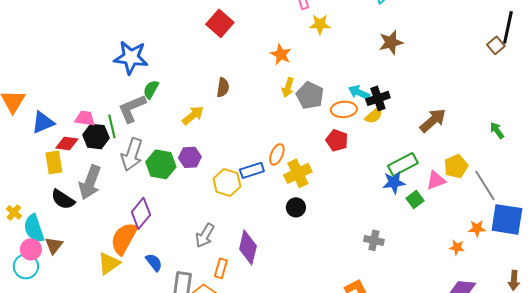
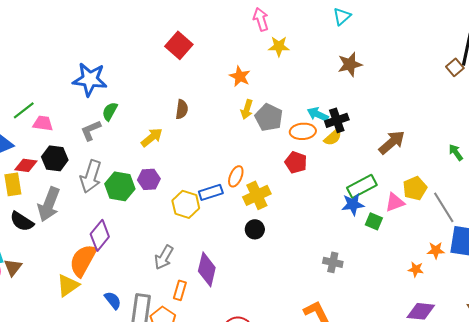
gray L-shape: (132, 108) -> (91, 130), size x0.7
pink trapezoid: (85, 118) -> (43, 123), moved
green line: (112, 126) -> (24, 110), moved, turned 65
green square: (415, 199) -> (374, 221), turned -30
blue semicircle: (154, 262) -> (113, 300), moved

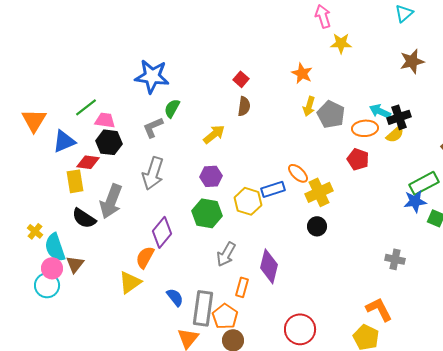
red square: (179, 45) -> (241, 79), moved, size x0.6
black hexagon: (55, 158) -> (109, 142), moved
orange ellipse: (236, 176) -> (298, 173), turned -70
green hexagon: (120, 186) -> (207, 213), moved
orange semicircle: (83, 260) -> (145, 257), size x0.7

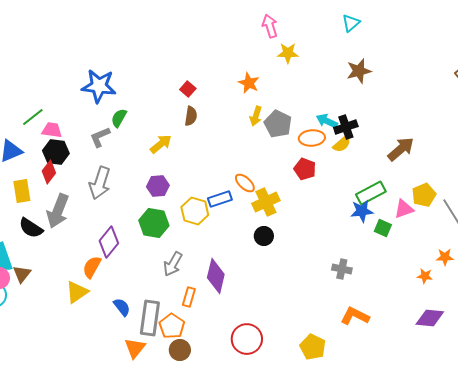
red diamond: (88, 162) -> (49, 172), moved, turned -60
orange L-shape: (379, 309) -> (355, 316), moved, turned -36

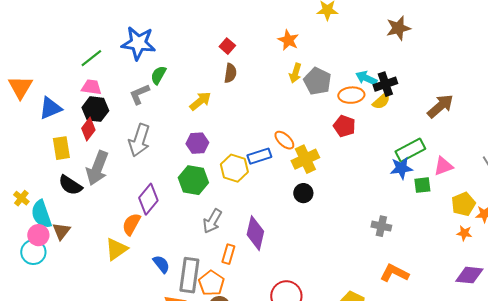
green line: (33, 117) -> (91, 58), moved
yellow pentagon: (424, 195) -> (463, 204), moved
green square: (383, 228) -> (422, 185), turned -30

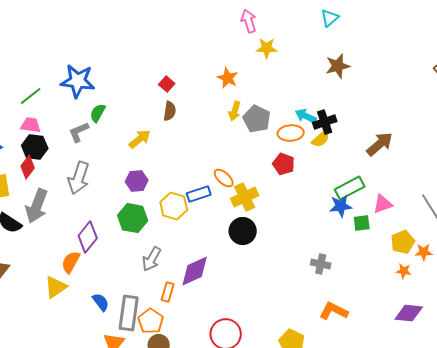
black circle: (303, 193) -> (243, 231), size x1.4
purple diamond: (255, 233) -> (195, 271), turned 52

